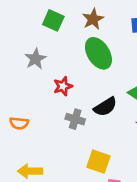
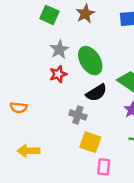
green ellipse: (98, 53) -> (90, 61), moved
gray star: (35, 59) -> (59, 49), moved
gray cross: (75, 119) -> (78, 115), moved

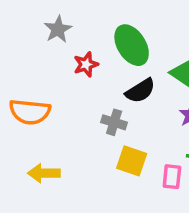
gray star: (59, 49) -> (58, 29), moved
orange semicircle: (19, 108) -> (30, 112), size x1.6
pink rectangle: (104, 167) -> (172, 177), moved

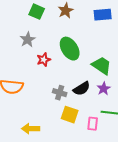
black semicircle: (140, 91) -> (82, 89), moved
yellow arrow: (44, 173) -> (31, 129), moved

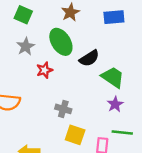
green square: (37, 12) -> (23, 15), moved
green ellipse: (70, 49) -> (61, 42), moved
black semicircle: (82, 89) -> (89, 58), moved

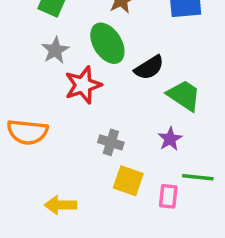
red star: (44, 70) -> (83, 85), size x1.5
purple star: (115, 104) -> (170, 139), moved

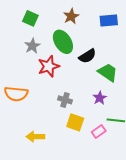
pink rectangle: (168, 196) -> (99, 132), turned 48

